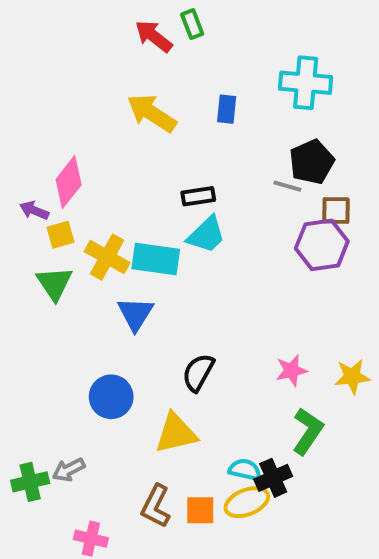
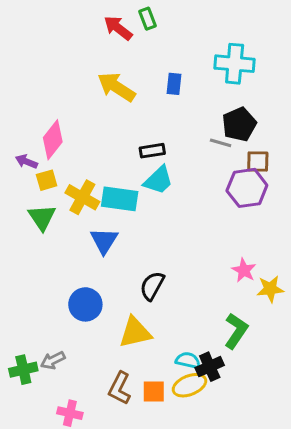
pink star: (291, 370) -> (244, 270), moved, turned -30

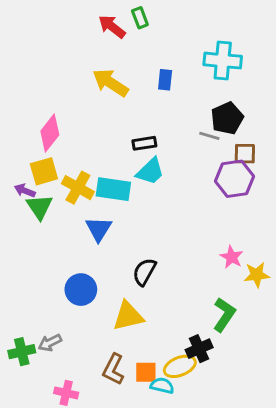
purple arrow: (26, 162) -> (25, 191), moved
yellow square: (47, 180) -> (44, 171), size x1.4
cyan semicircle: (188, 360) -> (162, 386), moved

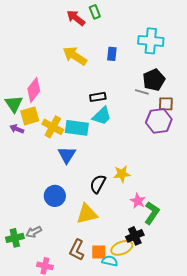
green triangle: (39, 207) -> (14, 104), moved
pink star: (232, 257) -> (138, 201), moved
yellow star: (257, 275) -> (122, 174), moved

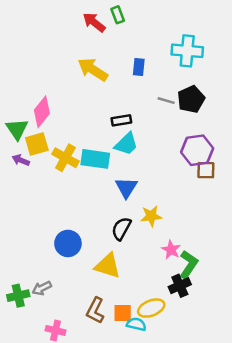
gray line: (142, 92) -> (166, 101), moved
brown square: (166, 104) -> (206, 170), moved
blue triangle: (67, 155) -> (126, 188), moved
yellow triangle: (87, 214) -> (108, 266), turned 30
black cross: (135, 236) -> (180, 286), moved

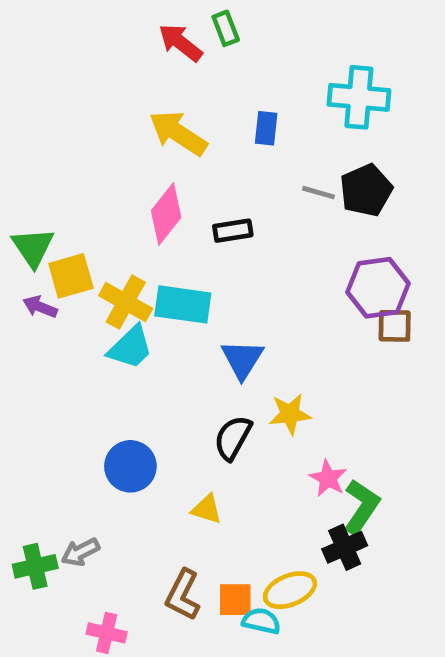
pink diamond: (42, 112) -> (166, 214), moved
cyan trapezoid: (126, 144) -> (130, 347), moved
yellow triangle: (108, 266) -> (207, 509), size x0.6

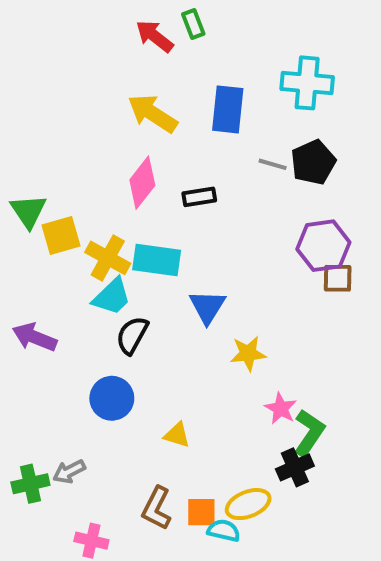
blue rectangle: (266, 128) -> (228, 109), size x1.6
purple arrow: (40, 307) -> (35, 337), moved, size x1.5
black semicircle: (233, 438) -> (132, 335), moved

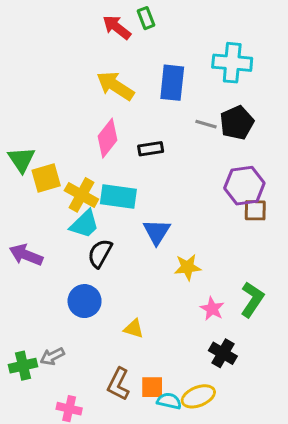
green L-shape: (309, 433) -> (252, 300), moved
black cross: (295, 467) -> (223, 353), turned -36
yellow ellipse: (248, 504) -> (198, 396), moved

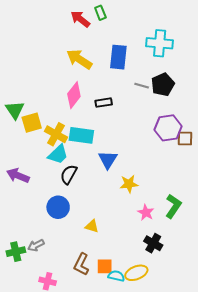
brown square: (255, 210) -> (185, 138), moved

